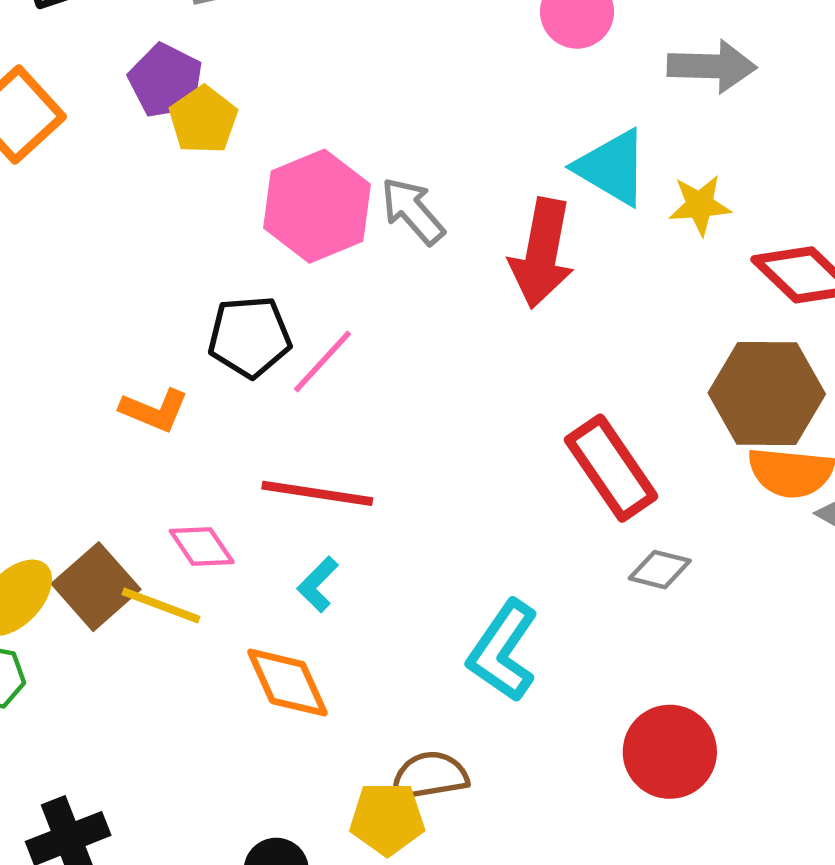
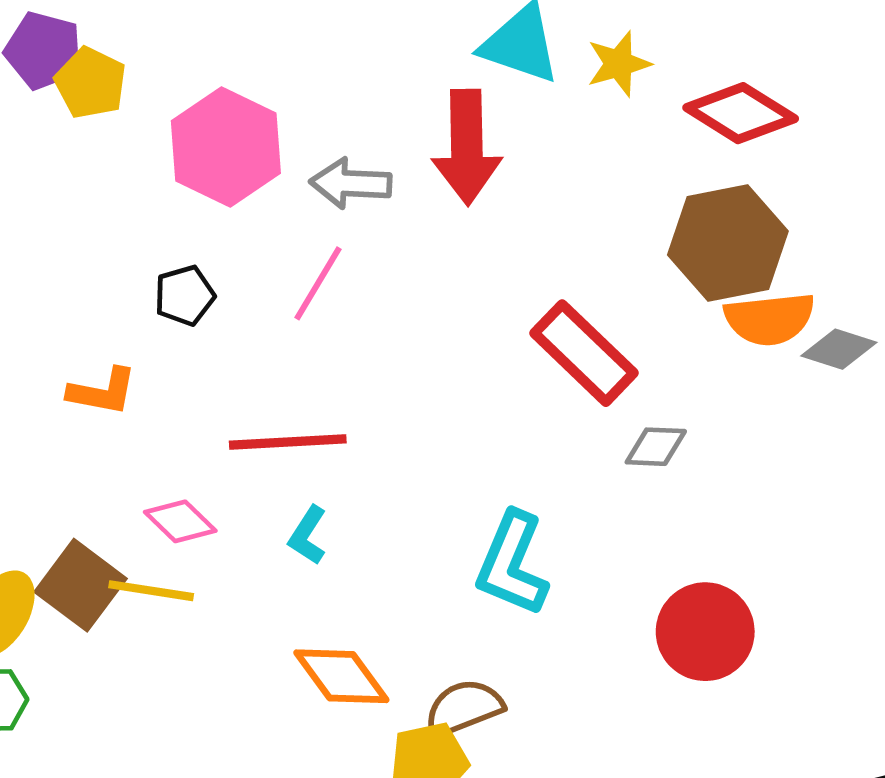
gray arrow: (413, 211) -> (351, 183), moved, turned -34
black pentagon: (250, 337) -> (185, 296), size x0.7
pink line: (323, 361) -> (318, 283), moved
orange diamond: (288, 683) -> (341, 676), moved

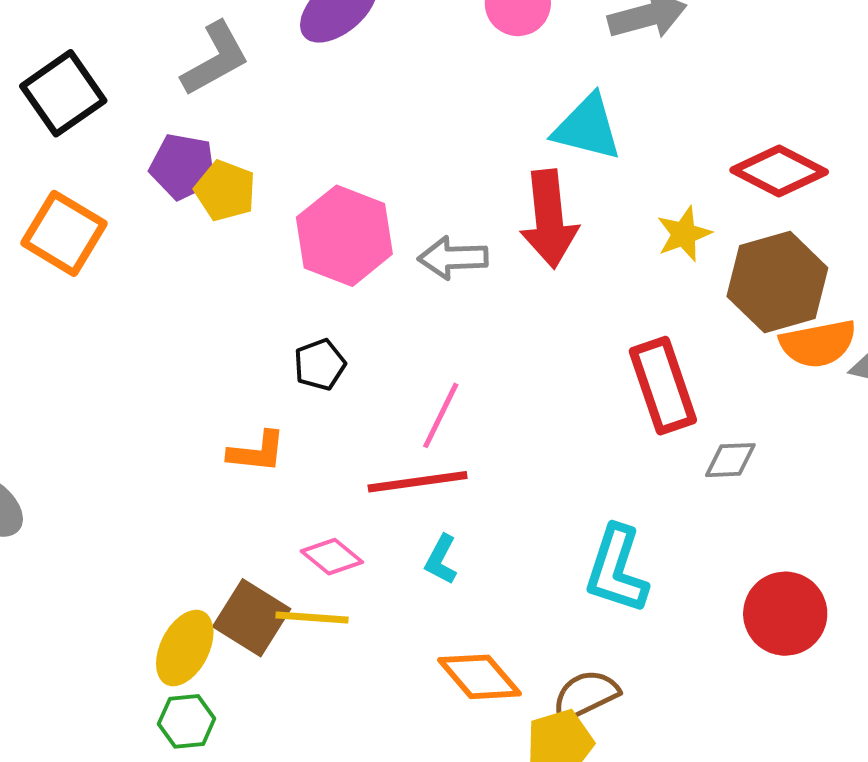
yellow star: (619, 64) -> (684, 234), moved
pink line: (318, 283) -> (441, 415), moved
red rectangle: (584, 353) -> (663, 386), turned 32

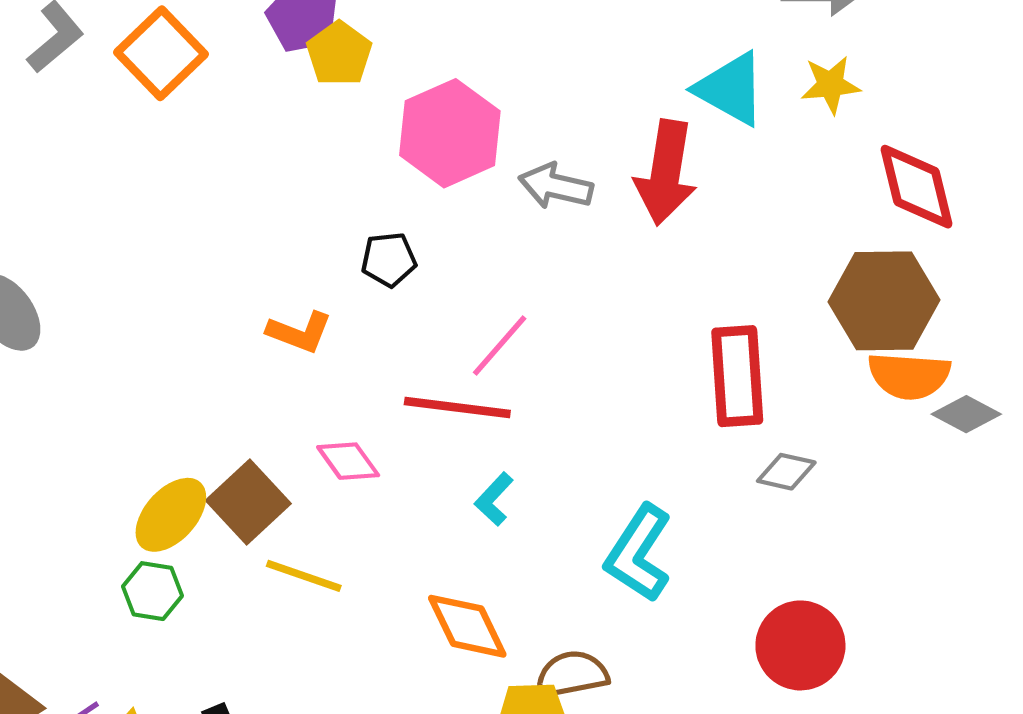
red diamond: (779, 171) -> (917, 187), turned 34
yellow star: (684, 234) -> (831, 85), moved
cyan L-shape: (441, 560) -> (494, 499), moved
yellow line: (312, 617) -> (304, 576), moved

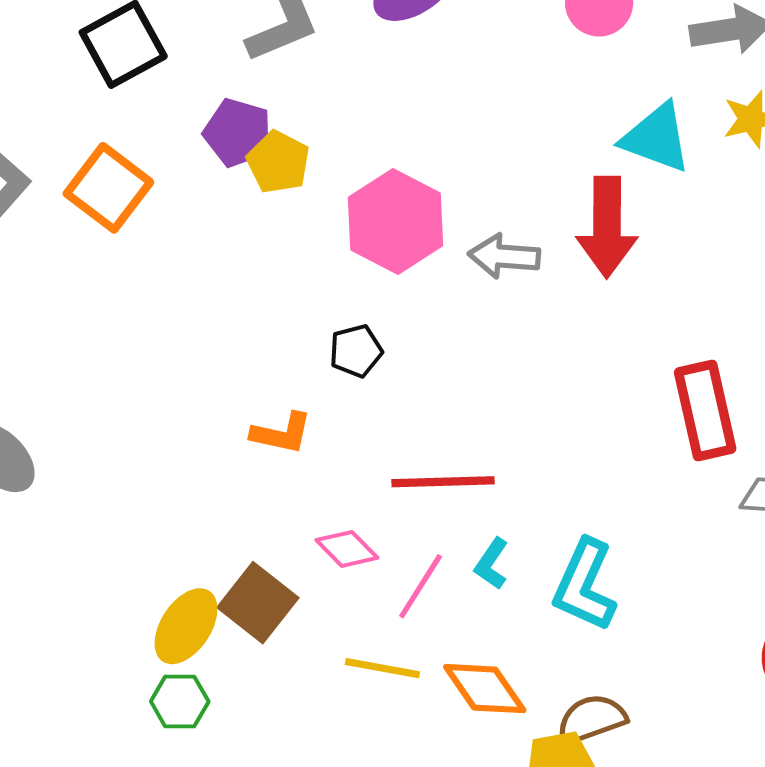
pink line: (500, 346) -> (421, 586), moved
cyan L-shape: (639, 553) -> (585, 585), moved
yellow line: (304, 576) -> (382, 668), moved

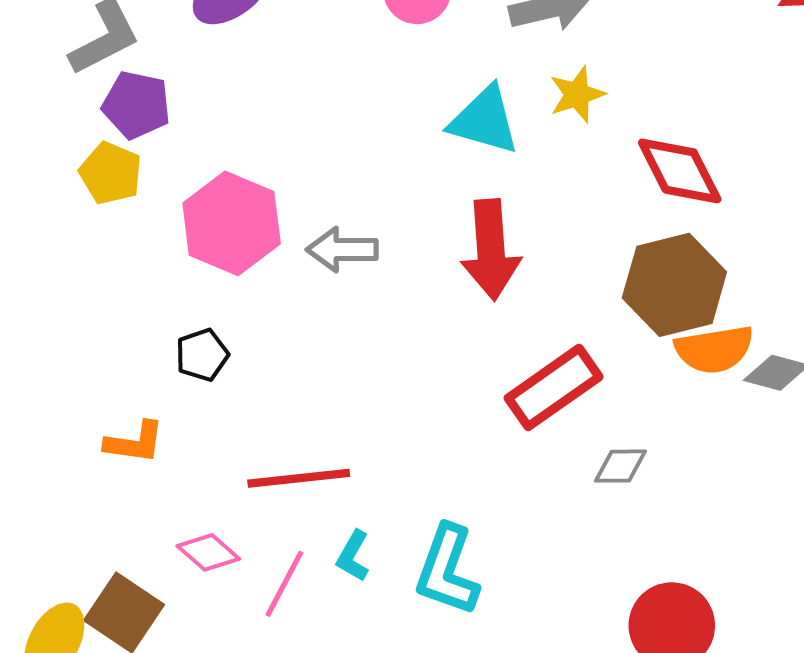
purple pentagon: (238, 133) -> (136, 105), moved
red arrow: (607, 227) -> (491, 250), moved
red rectangle: (705, 411) -> (554, 387), turned 72

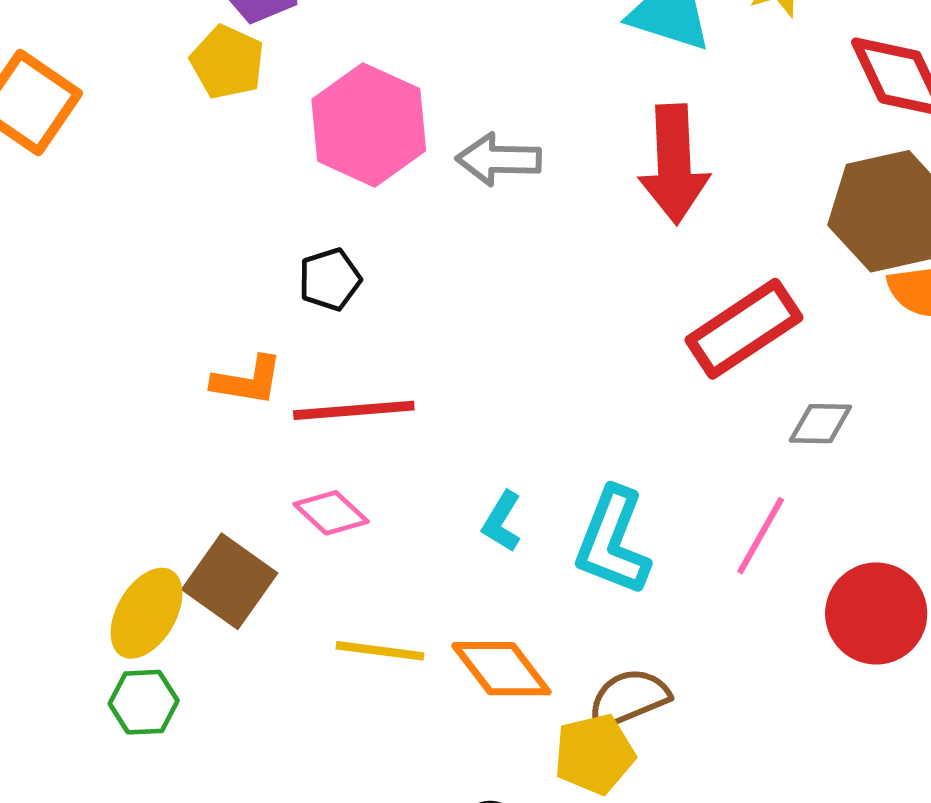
red line: (299, 478) -> (354, 410), moved
pink line: (284, 584) -> (761, 536), moved

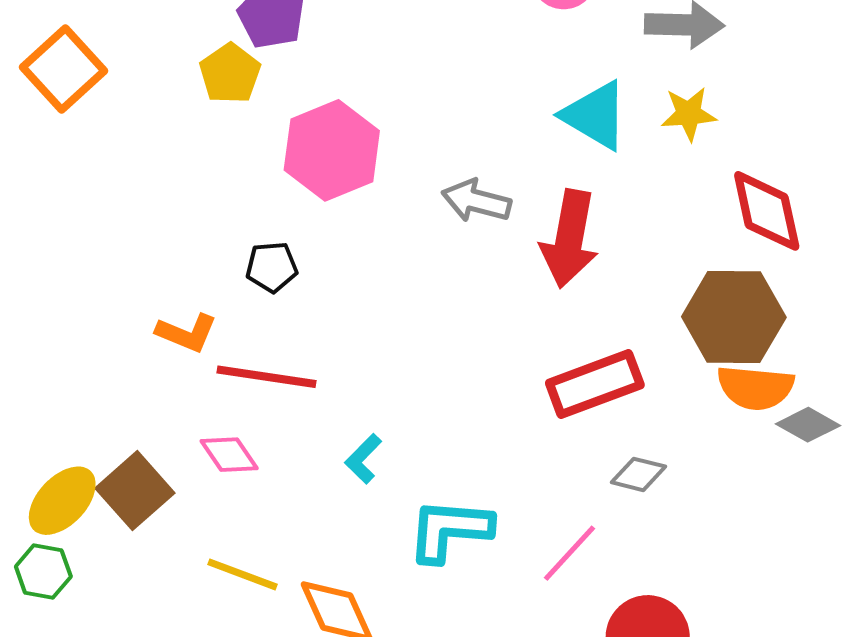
gray arrow: (499, 159) -> (476, 201), moved
cyan L-shape: (502, 522) -> (363, 459), moved
cyan L-shape: (613, 541) -> (450, 530), turned 60

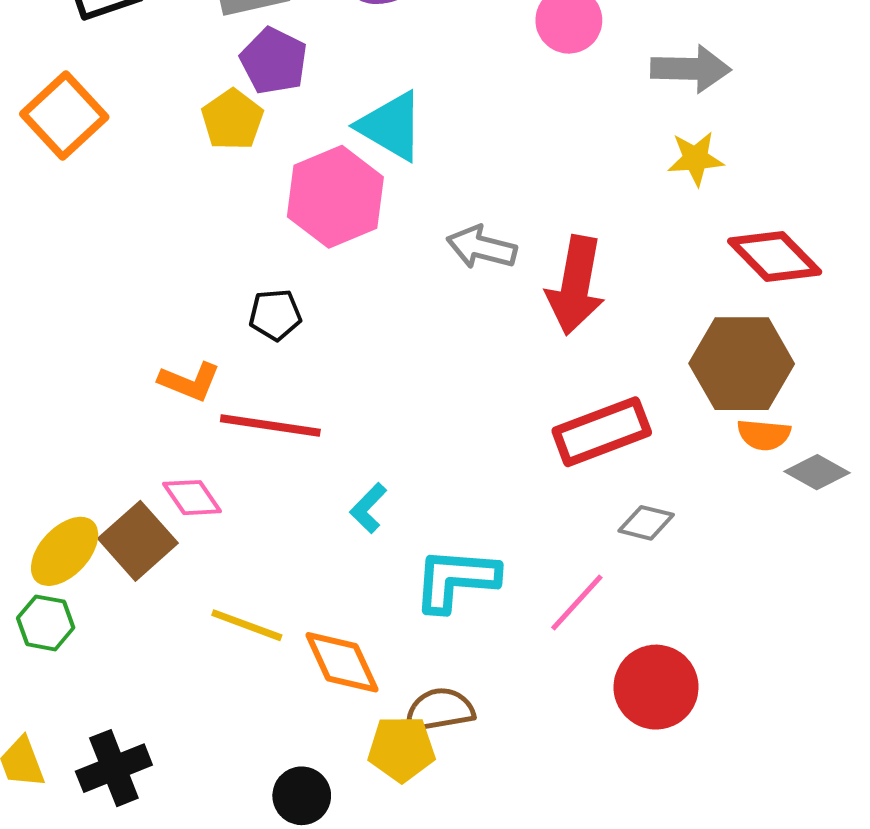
cyan triangle: (595, 115) -> (391, 126), moved
red diamond: (767, 211) -> (775, 256), turned -32
orange semicircle: (755, 388) -> (764, 435), size x0.7
pink diamond: (229, 455) -> (192, 498), moved

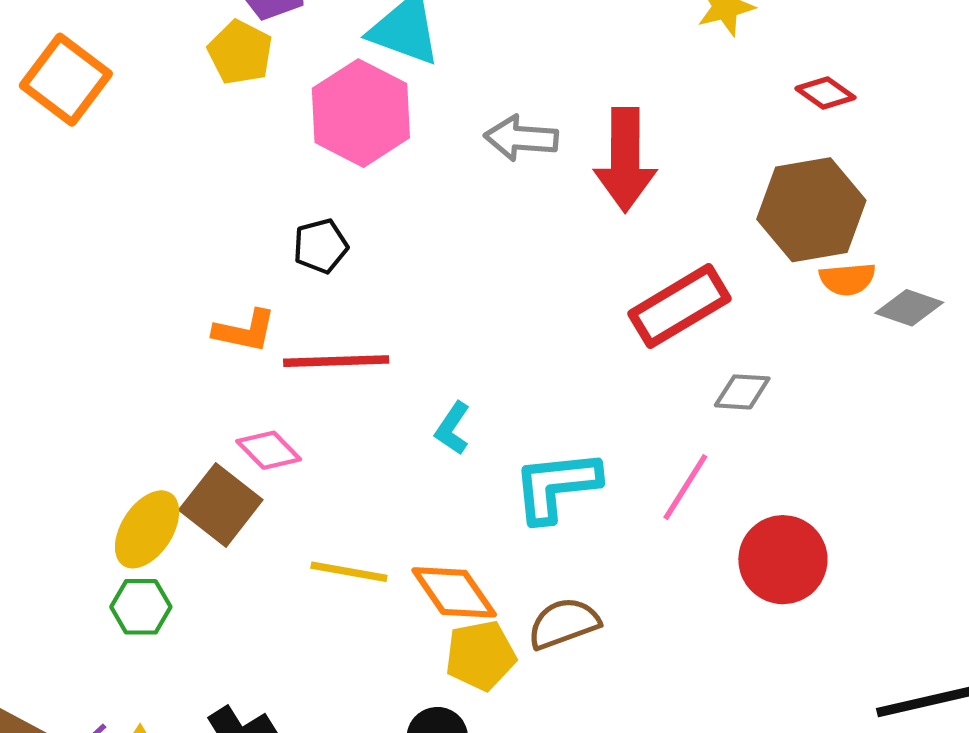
red diamond: (775, 256) -> (825, 93), size x0.6
yellow pentagon: (401, 749) -> (481, 655), moved

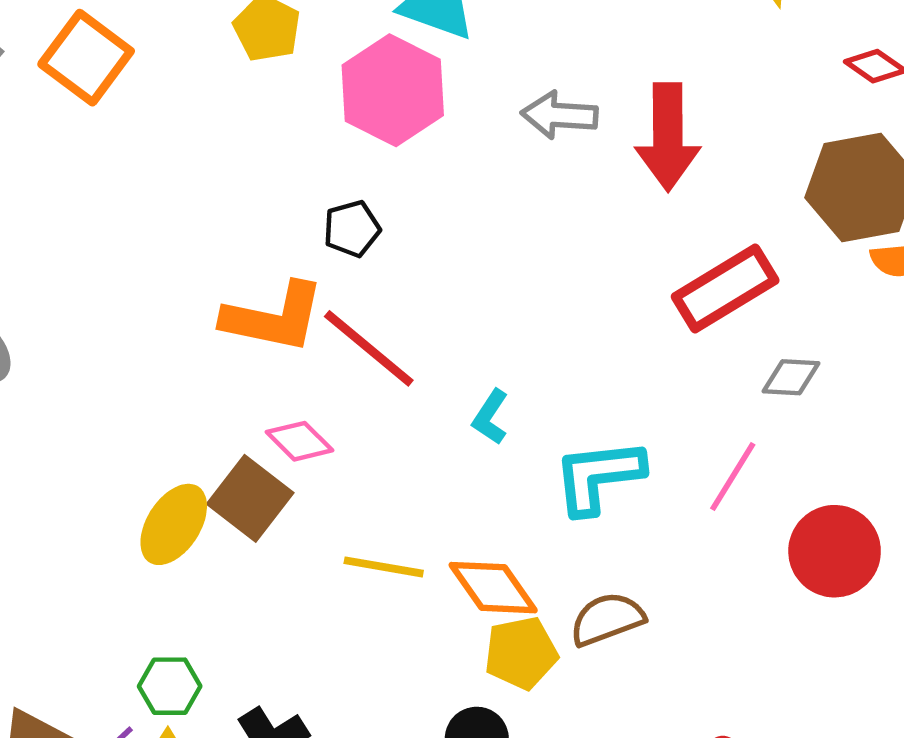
orange L-shape: (245, 331) -> (274, 317), size x1.6
red line: (336, 361) -> (369, 348), turned 42
green hexagon: (141, 607) -> (170, 686), moved

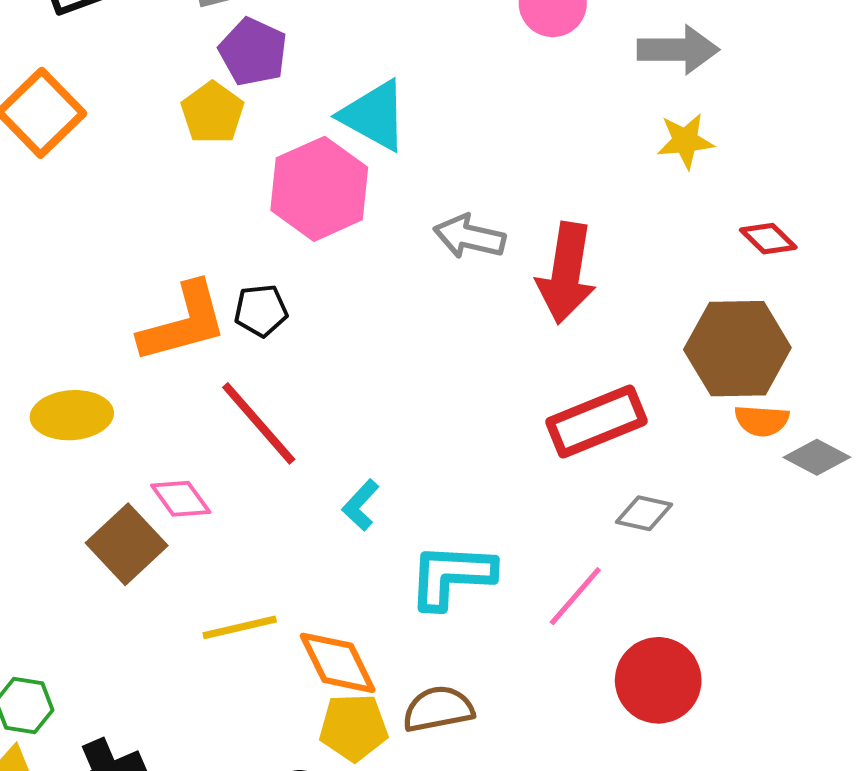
orange L-shape: (274, 317) -> (183, 323), moved, turned -36
yellow ellipse: (174, 524) -> (72, 415), moved, turned 44
yellow line: (384, 567) -> (240, 627), turned -32

